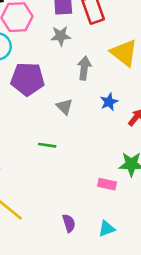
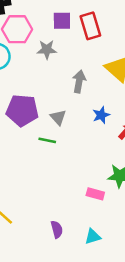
gray star: (61, 36) -> (47, 50), moved
purple pentagon: (28, 79) -> (22, 110), moved
green line: (47, 145) -> (47, 140), moved

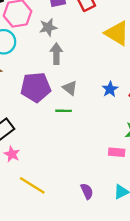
gray arrow: (79, 81) -> (56, 54), moved
blue star: (101, 115) -> (110, 89), moved

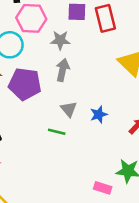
purple pentagon: (36, 87) -> (25, 84), moved
blue star: (110, 89) -> (99, 115), moved

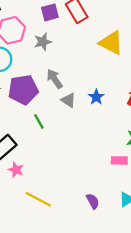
gray arrow: (63, 70) -> (55, 79), moved, turned -30
green line: (57, 132) -> (39, 121), moved, turned 63

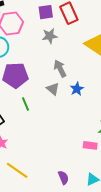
gray star: (43, 42) -> (50, 36), moved
gray arrow: (55, 79) -> (60, 69), moved

